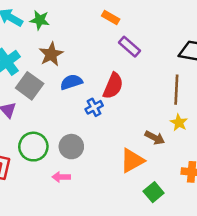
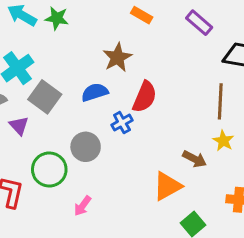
purple rectangle: (130, 47) -> (199, 23), moved
brown star: (51, 54) -> (117, 58), moved
gray circle: (71, 147) -> (86, 147), moved
pink arrow: (61, 177) -> (83, 206), turned -54

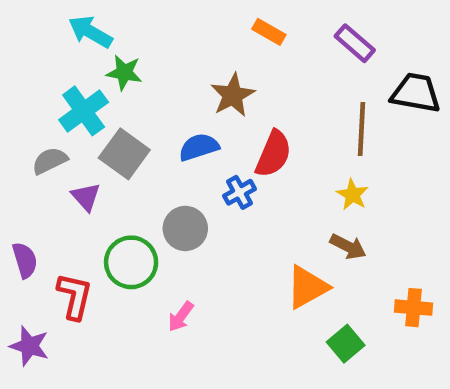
green star: (57, 18) -> (124, 73), moved
brown line: (220, 101) -> (362, 129), moved
yellow star: (223, 141) -> (352, 195), moved

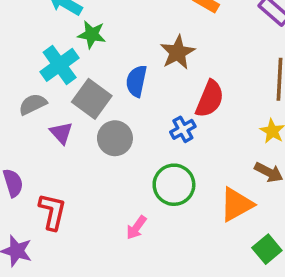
blue semicircle: (199, 147) -> (136, 81), moved, turned -60
gray circle: (185, 228) -> (115, 138), moved
green circle: (131, 262) -> (174, 185), moved

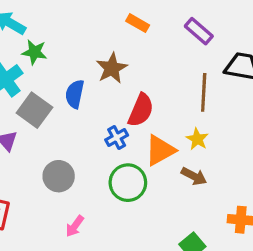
gray circle: (115, 138) -> (59, 176), moved
green circle: (174, 185) -> (128, 183), moved
orange triangle: (237, 204) -> (160, 150), moved

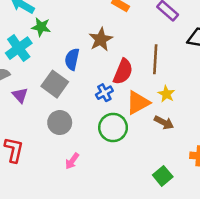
brown line: (204, 92) -> (155, 59), moved
gray square: (34, 110) -> (55, 84), moved

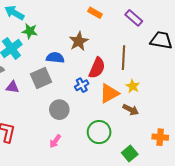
blue semicircle: (72, 59) -> (55, 58), turned 84
gray square: (55, 84) -> (41, 78), turned 30
purple triangle: (20, 95) -> (12, 87), turned -40
gray circle: (60, 123) -> (59, 110), moved
green circle: (113, 127) -> (99, 132), moved

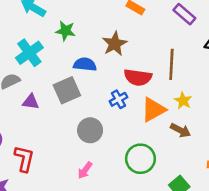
green star: (30, 31) -> (66, 31), moved
red semicircle: (97, 68) -> (138, 77), turned 75

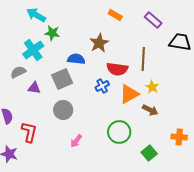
green star: (66, 31) -> (52, 33), moved
gray circle: (90, 130) -> (63, 110), moved

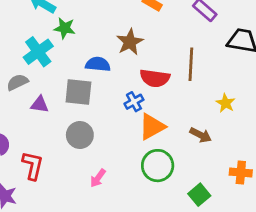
gray square: (62, 79) -> (78, 92), turned 30
yellow star: (152, 87) -> (226, 103), moved
orange triangle: (129, 94) -> (152, 127), moved

